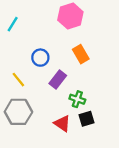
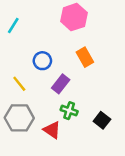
green cross: (77, 99) -> (69, 111), moved
black square: (87, 119) -> (102, 120), moved, turned -35
red triangle: (62, 123) -> (52, 130), moved

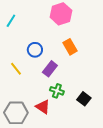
gray hexagon: (19, 118) -> (16, 113), moved

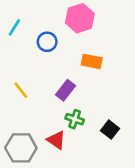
orange rectangle: (70, 47) -> (92, 61), turned -49
blue circle: (35, 50) -> (47, 42), moved

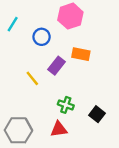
yellow line: (21, 90) -> (32, 78), moved
purple rectangle: (65, 90) -> (57, 66), moved
red triangle: (56, 140) -> (59, 129), moved, turned -42

